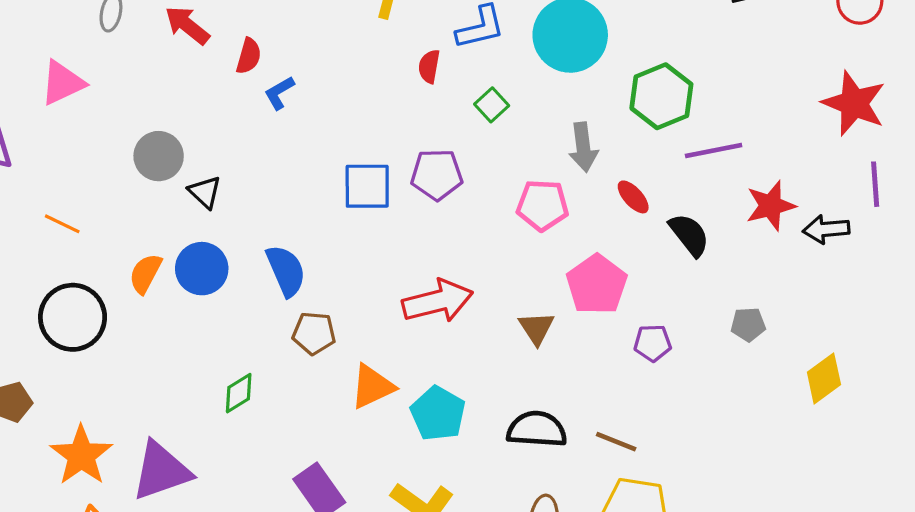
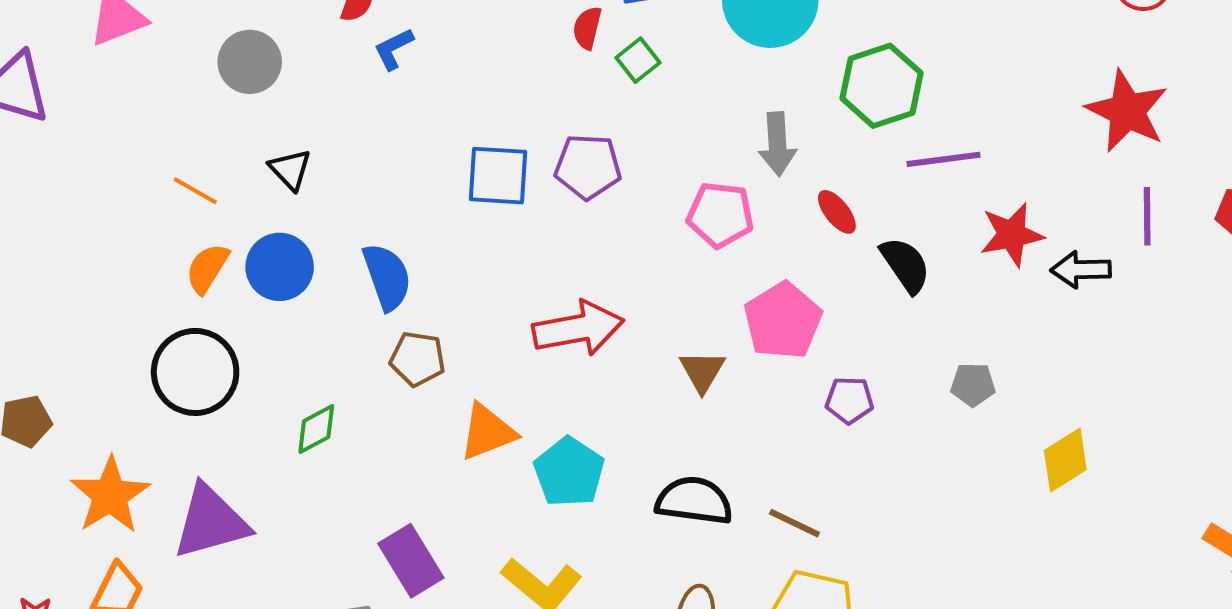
green square: (492, 105) -> (638, 60), moved
gray circle: (159, 156) -> (250, 62), moved
orange line: (62, 224) -> (195, 191), moved
black circle: (73, 317) -> (195, 372), moved

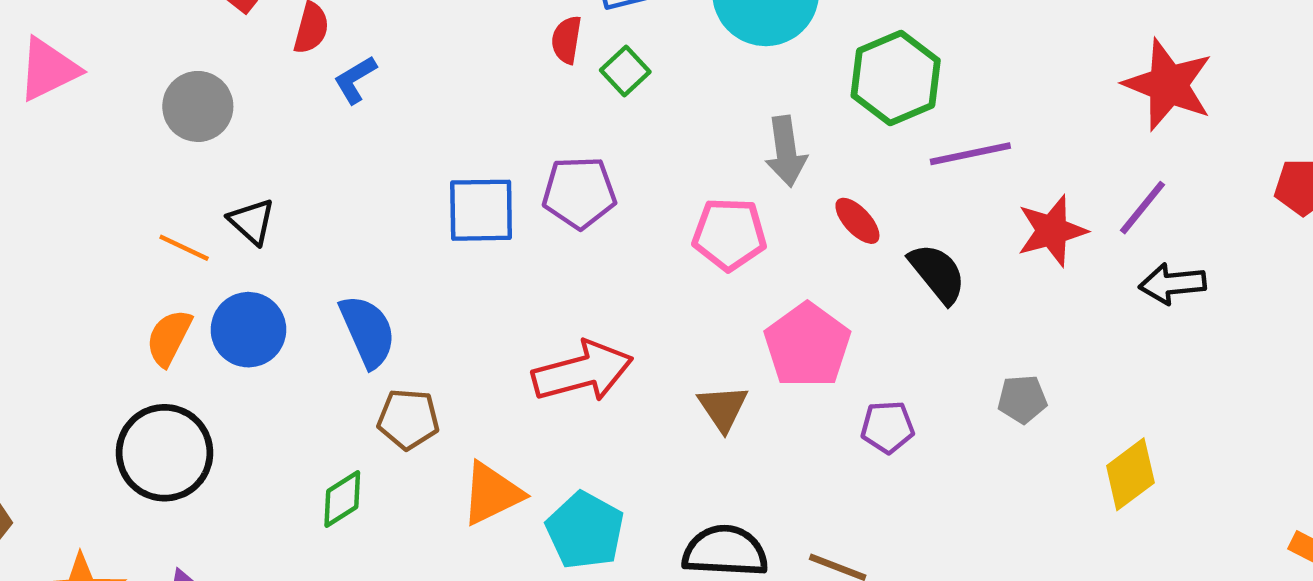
orange line: (195, 191) -> (184, 248), moved
purple line: (1147, 216) -> (1143, 208), moved, turned 44
black arrow: (1081, 270) -> (1172, 284), moved
green diamond: (316, 429) -> (342, 499), moved

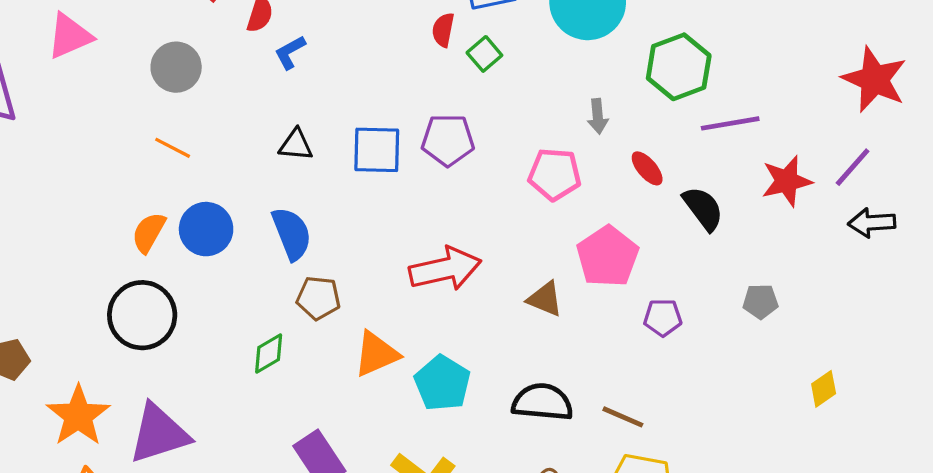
gray arrow: (786, 151) -> (598, 116), size x0.7
black triangle: (252, 221) -> (296, 145), moved, turned -39
orange line: (184, 248) -> (173, 148), moved
brown triangle: (723, 408) -> (545, 299), turned -36
yellow diamond: (1130, 474) -> (824, 389), moved, size x0.7

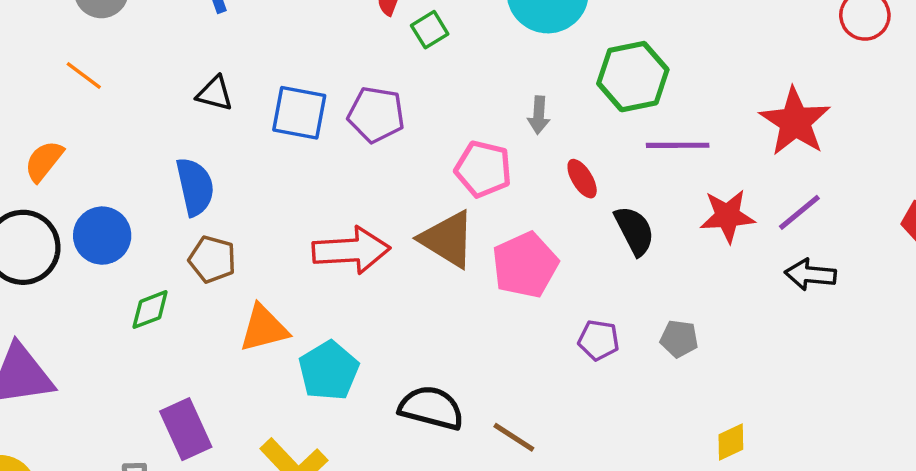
red star: (874, 79) -> (795, 122), moved
blue circle: (206, 229) -> (102, 236), moved
brown triangle: (545, 299) -> (448, 239), moved, size x1.5
purple pentagon: (663, 318) -> (599, 340), moved

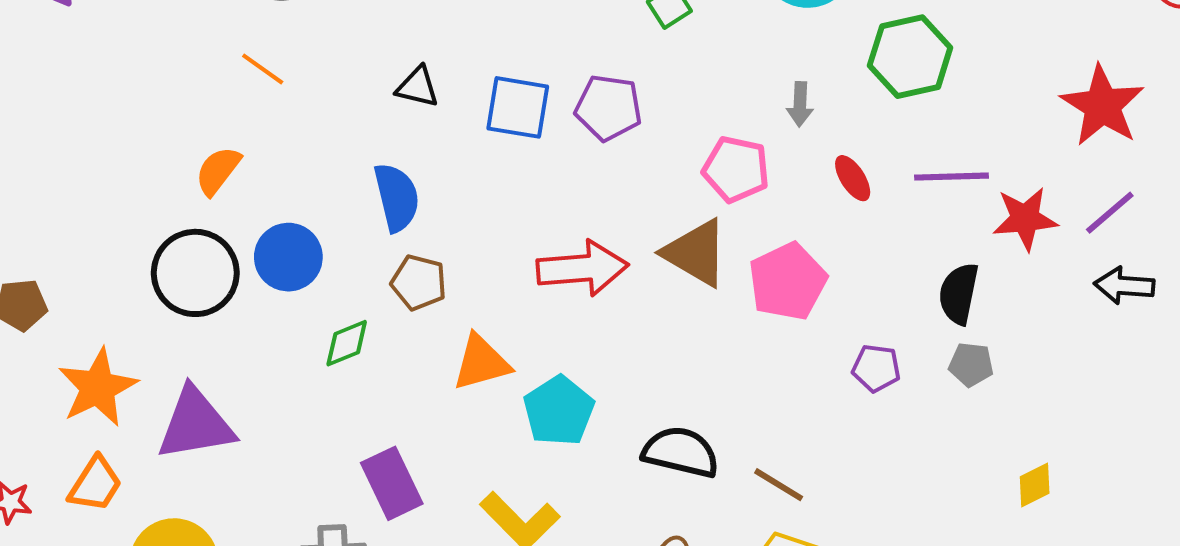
purple line: (678, 145) -> (951, 177), moved
black semicircle: (634, 231) -> (959, 294), moved, turned -140

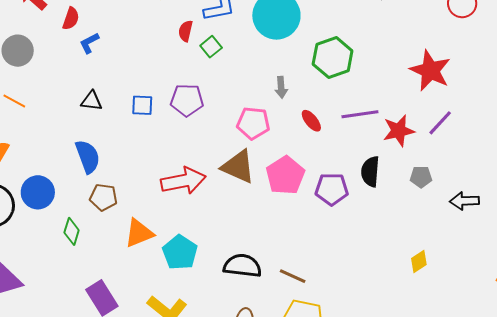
blue square: (518, 107) -> (142, 105), size x0.7
black arrow: (1124, 286) -> (464, 201), moved
green diamond: (347, 343) -> (72, 231), turned -44
gray pentagon: (971, 364) -> (421, 177), moved
purple pentagon: (876, 368) -> (332, 189), moved, size x1.4

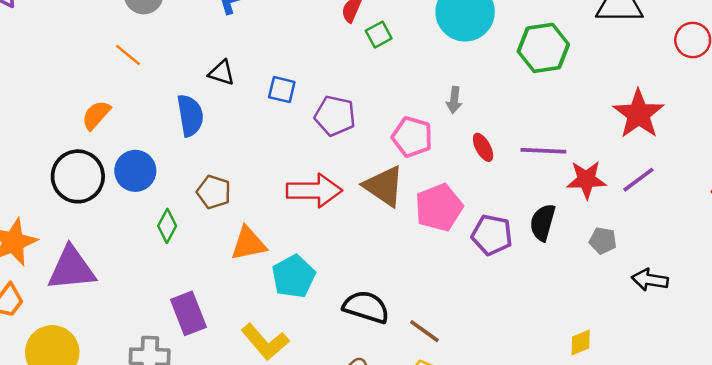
green hexagon: (333, 58) -> (543, 48), moved
purple pentagon: (187, 100) -> (335, 116), moved
blue semicircle: (88, 157) -> (190, 115), moved

